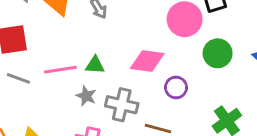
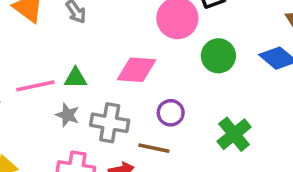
purple circle: (176, 87) -> (171, 113), moved

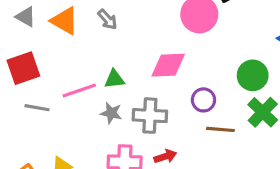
green circle: (218, 56) -> (253, 75), moved
brown line: (154, 148) -> (220, 129), moved

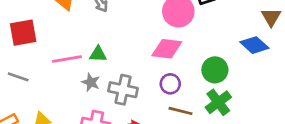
pink diamond: (168, 65) -> (167, 49), moved
gray line: (37, 108) -> (18, 77), moved

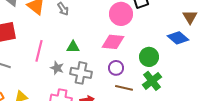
green triangle: (98, 54) -> (73, 47), moved
pink line: (67, 59) -> (39, 51), turned -65

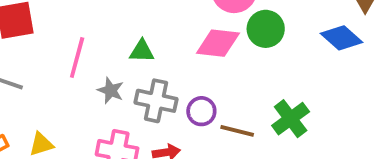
green circle: (149, 57) -> (266, 29), moved
purple circle: (116, 68) -> (201, 111), moved

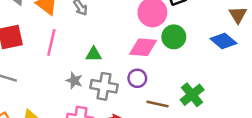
pink line: (77, 58) -> (51, 43), moved
purple circle: (201, 111) -> (137, 78), moved

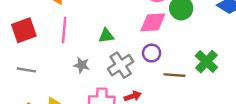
gray star: (74, 81) -> (82, 65), moved
gray cross: (104, 86) -> (121, 65), turned -35

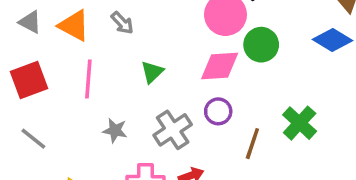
green triangle: (106, 36) -> (152, 72), moved, turned -35
gray line: (26, 70) -> (33, 139), turned 30
brown line: (174, 75) -> (252, 144), turned -75

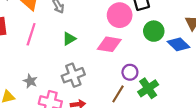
green circle: (261, 45) -> (154, 31), moved
purple circle: (218, 111) -> (130, 72), moved
gray star: (115, 130) -> (30, 81), moved

